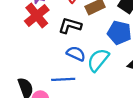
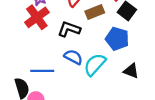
blue line: (63, 79) -> (42, 71), moved

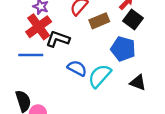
black L-shape: (69, 29) -> (58, 39), moved
blue line: (42, 71) -> (31, 55), moved

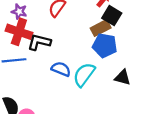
brown rectangle: (99, 21) -> (101, 28), moved
red cross: (39, 27) -> (19, 32), turned -30

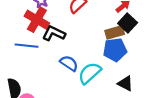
blue pentagon: (105, 46) -> (115, 50), turned -30

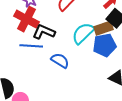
blue line: (26, 46) -> (31, 46), moved
cyan semicircle: (90, 73) -> (83, 33), moved

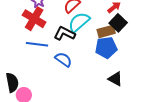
black L-shape: (44, 32) -> (65, 33), moved
cyan semicircle: (83, 33) -> (79, 22), moved

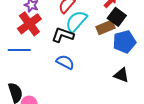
red cross: (34, 19) -> (29, 24), turned 30
blue line: (37, 44) -> (19, 50), moved
blue pentagon: (106, 48) -> (124, 42), moved

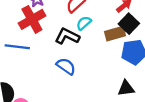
cyan semicircle: (76, 21) -> (84, 23), size x0.6
black triangle: (121, 75) -> (126, 88), turned -35

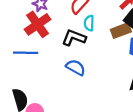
cyan semicircle: (84, 23) -> (89, 23), turned -42

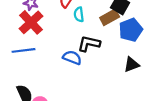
black L-shape: (74, 38) -> (89, 44), moved

